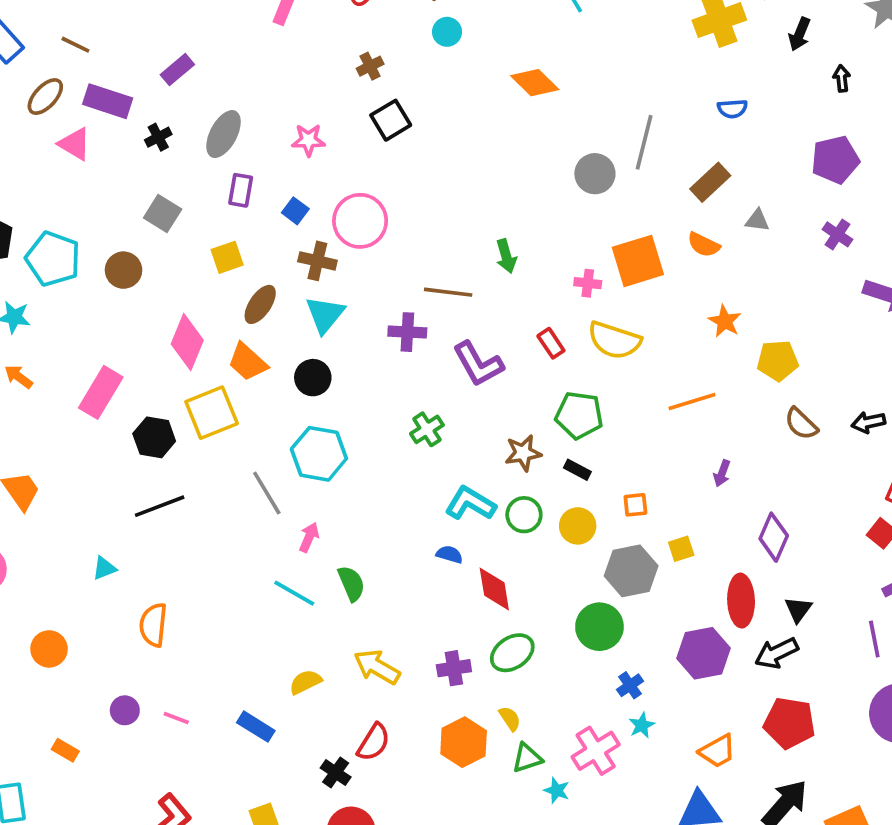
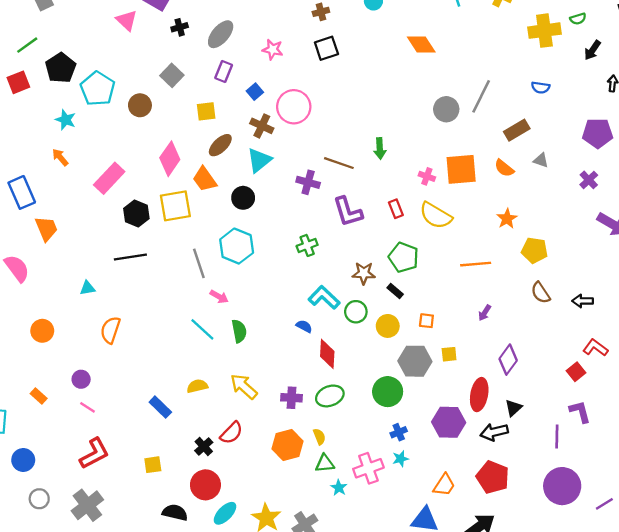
pink arrow: (309, 537) -> (219, 297), turned 84
pink line: (176, 718) -> (87, 407), moved
orange trapezoid: (717, 751) -> (444, 485), turned -40

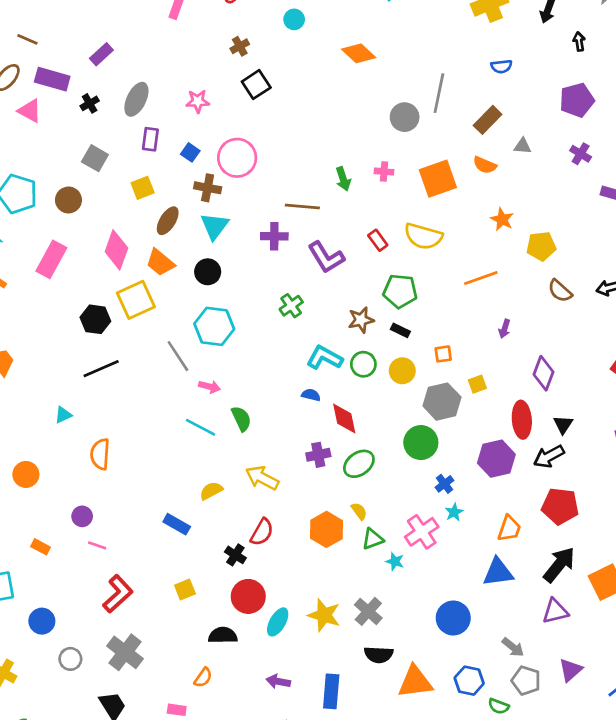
pink cross: (427, 176) -> (384, 172), moved
pink rectangle: (109, 178) -> (51, 259), moved
purple cross: (291, 398) -> (318, 455), moved

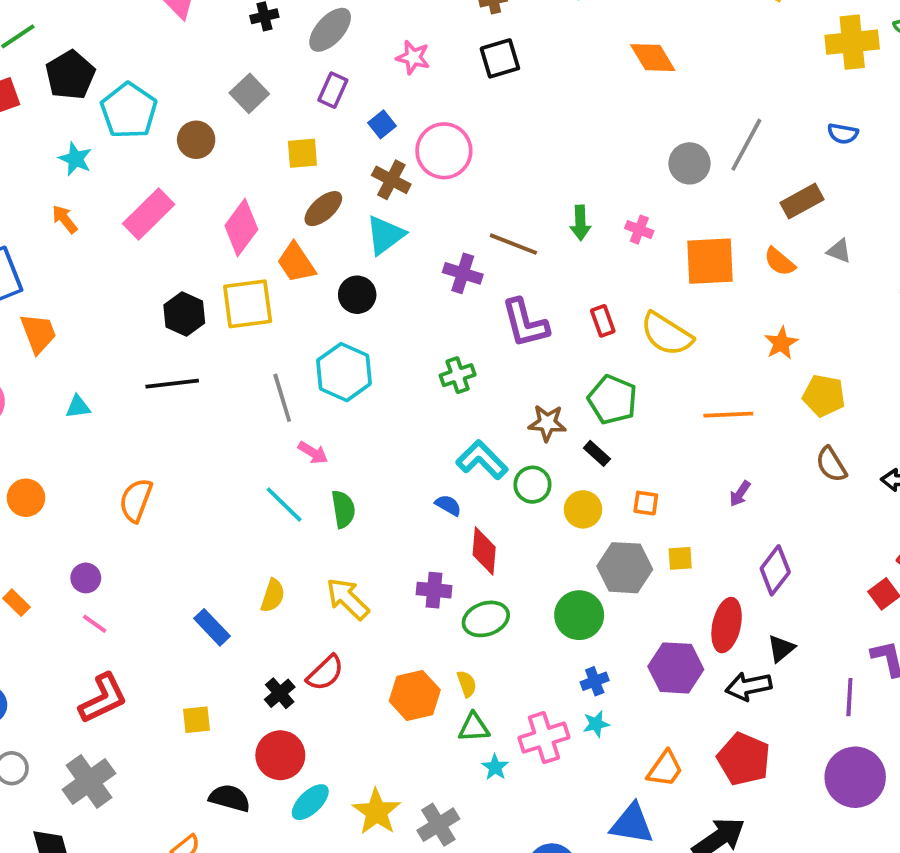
cyan triangle: (63, 415) -> (78, 407), moved
yellow semicircle: (211, 491) -> (273, 596), turned 120

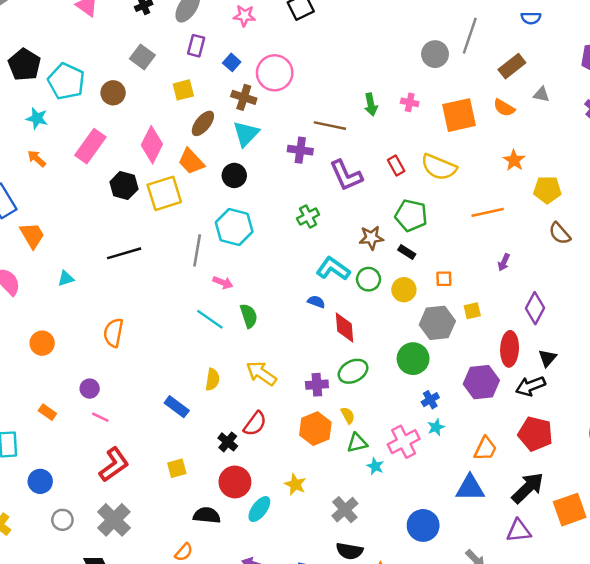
black hexagon: (184, 314) -> (124, 186), moved
gray line: (282, 398) -> (197, 250), turned 36
purple cross: (434, 590) -> (317, 385), moved
yellow star: (376, 812) -> (295, 484), moved, size x0.7

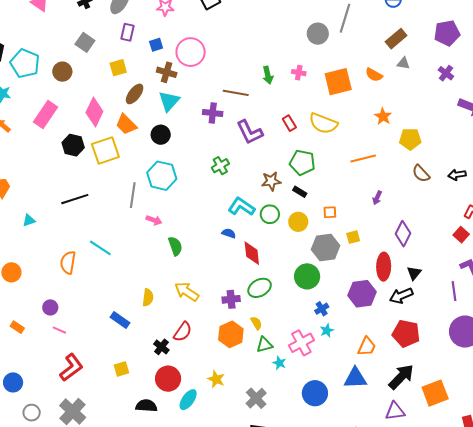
blue square: (232, 62) -> (156, 45), turned 32
brown rectangle: (512, 66) -> (396, 39), moved
cyan line: (210, 319) -> (100, 248), moved
blue circle: (423, 525) -> (315, 393), moved

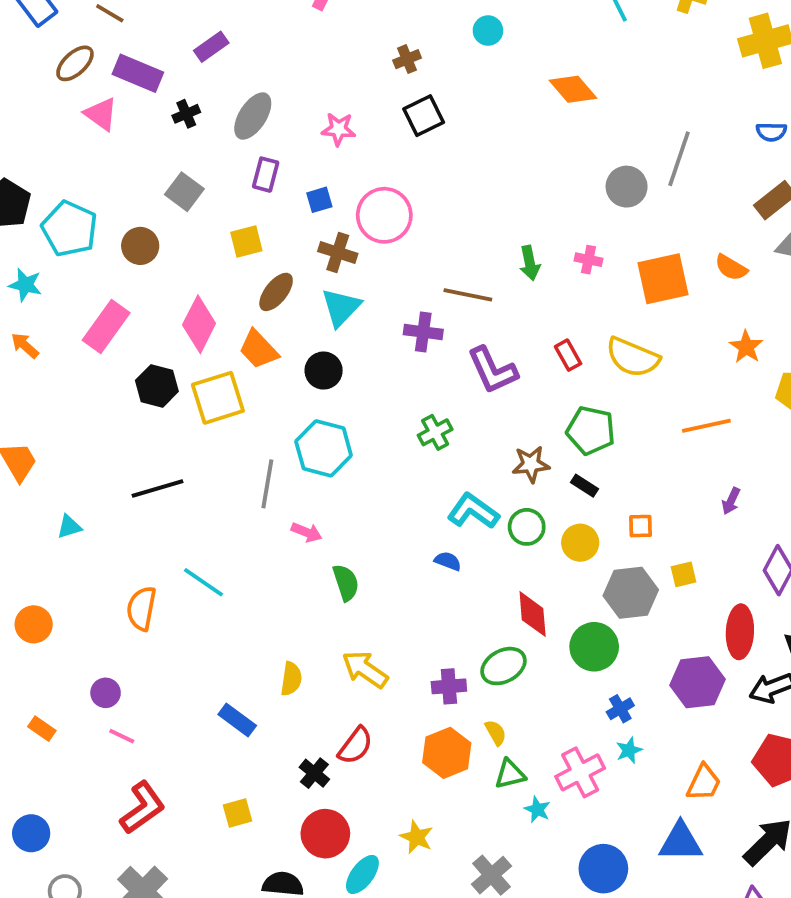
red diamond: (252, 253) -> (533, 614), moved

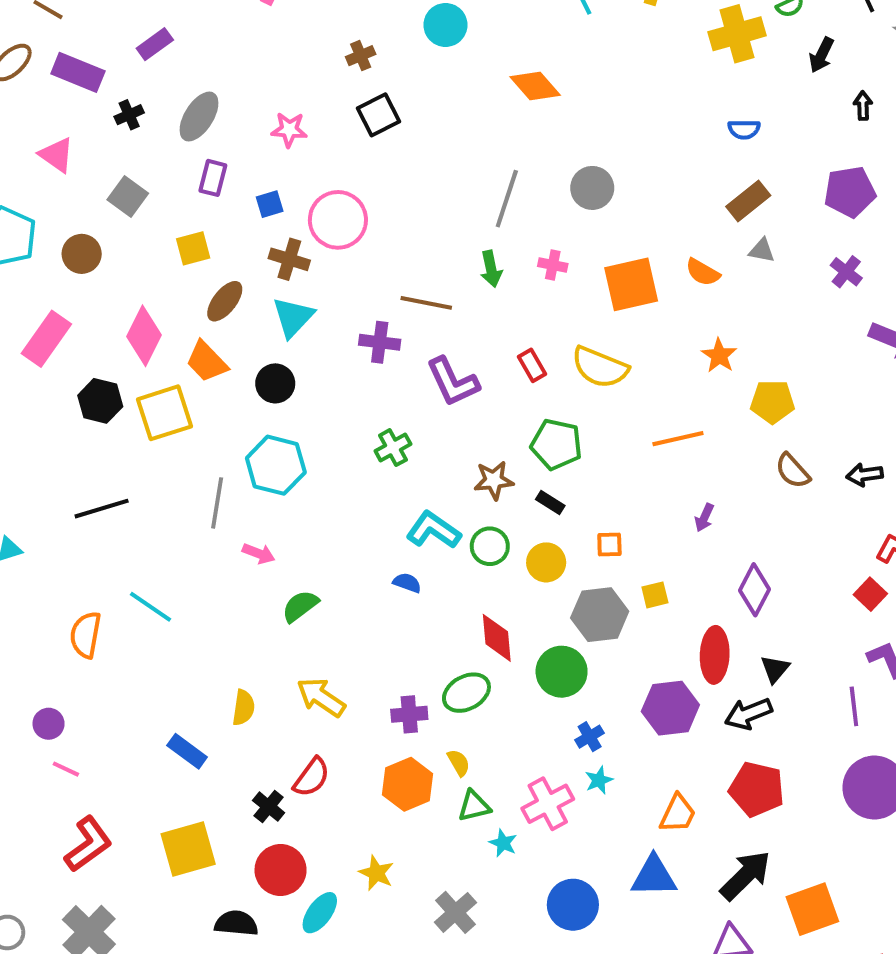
cyan circle: (488, 31) -> (445, 25), size x1.4
pink triangle: (101, 114) -> (57, 155), moved
gray line: (679, 159) -> (507, 199), moved
green semicircle: (346, 583) -> (300, 606), turned -108
yellow square: (238, 813) -> (188, 849), size x1.8

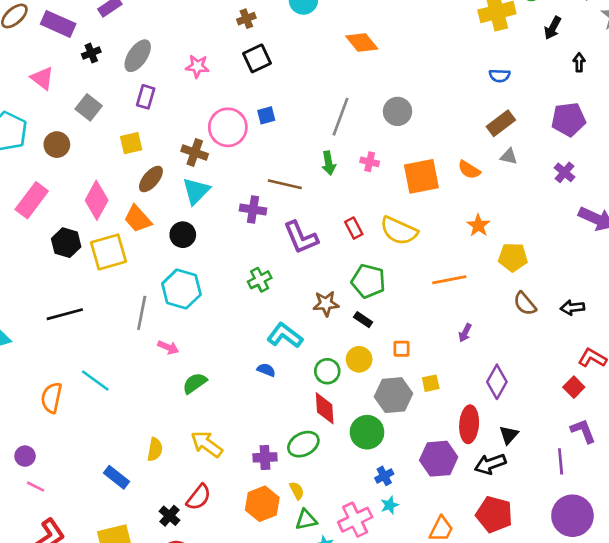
blue square: (270, 204) -> (266, 115), moved
green circle: (490, 546) -> (327, 371), moved

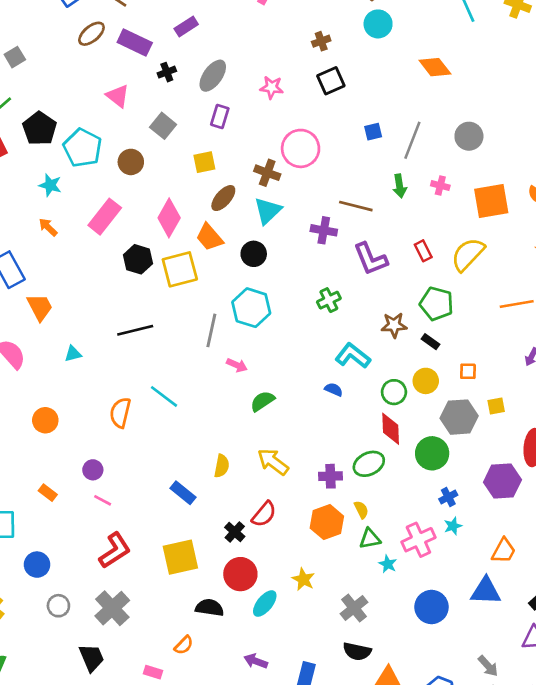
blue square: (266, 115) -> (373, 132), moved
yellow semicircle: (399, 231) -> (468, 254), turned 108

